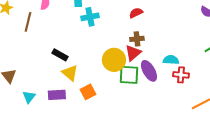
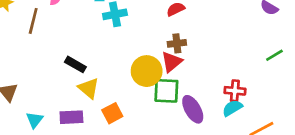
cyan semicircle: (171, 60) -> (232, 108), moved, turned -35
purple ellipse: (149, 71) -> (193, 109), moved

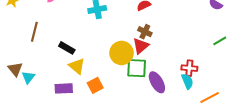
brown line: (33, 21) -> (34, 32), moved
brown cross: (177, 43) -> (145, 32), turned 32
cyan semicircle: (232, 108) -> (187, 81), turned 98
cyan triangle: (35, 120) -> (28, 77), moved

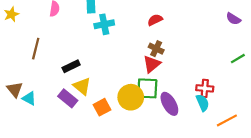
black rectangle: (67, 48) -> (71, 66), turned -56
yellow circle: (122, 53) -> (131, 97), moved
cyan triangle: (28, 77) -> (29, 98), turned -40
purple rectangle: (64, 88) -> (68, 98), moved, turned 42

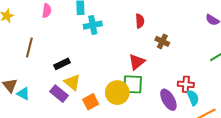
red semicircle: (155, 20) -> (140, 21), turned 112
brown cross: (156, 49) -> (162, 41), moved
cyan semicircle: (203, 103) -> (193, 98), moved
purple ellipse: (169, 104) -> (168, 100), moved

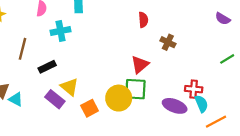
cyan cross: (93, 25) -> (61, 31), moved
black rectangle: (62, 64) -> (47, 67), moved
purple ellipse: (168, 100) -> (175, 106), turned -40

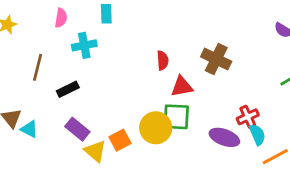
red semicircle: (143, 20) -> (163, 60), moved
brown cross: (168, 42) -> (216, 59), size x1.5
red triangle: (140, 65) -> (182, 87), turned 30
yellow triangle: (69, 87) -> (95, 151), moved
red cross: (194, 89) -> (248, 117), turned -30

